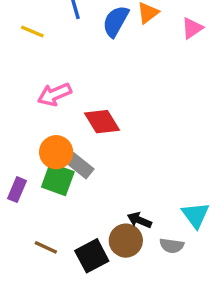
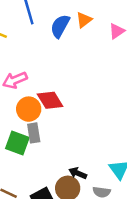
orange circle: (56, 152) -> (29, 109), moved
gray rectangle: (80, 166) -> (34, 133), turned 42

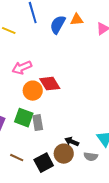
orange triangle: (84, 20) -> (77, 20), turned 32
gray rectangle: (34, 133) -> (38, 123), moved

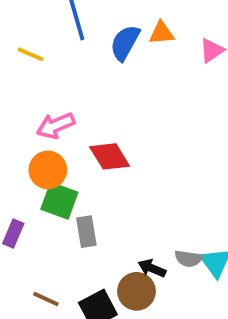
orange circle: (33, 91) -> (48, 170), moved
green square: (24, 118) -> (59, 201), moved
gray semicircle: (91, 157) -> (189, 259), moved

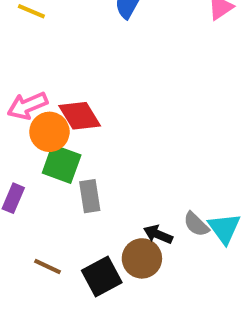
pink arrow: (56, 126) -> (27, 106), moved
red diamond: (110, 156) -> (80, 116), moved
gray semicircle: (189, 259) -> (196, 224), turned 36

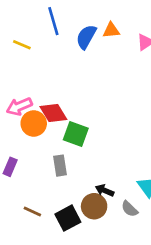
green square: (62, 164) -> (76, 134), moved
gray semicircle: (196, 224) -> (130, 209), moved

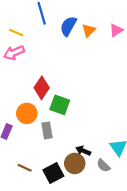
orange triangle: (111, 30) -> (89, 30), moved, turned -40
pink arrow: (19, 106) -> (14, 53), moved
red diamond: (53, 113) -> (42, 88), turned 65
orange circle: (34, 123) -> (27, 113), moved

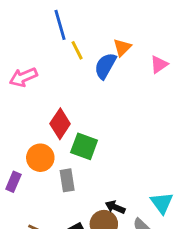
blue semicircle: (68, 26) -> (105, 66), moved
pink triangle: (116, 30) -> (159, 64), moved
yellow line: (16, 32) -> (77, 50), moved, turned 40

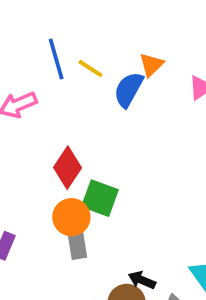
blue line: (60, 25) -> (56, 59), moved
yellow line: (77, 50) -> (90, 69), turned -30
orange circle: (40, 158) -> (71, 217), moved

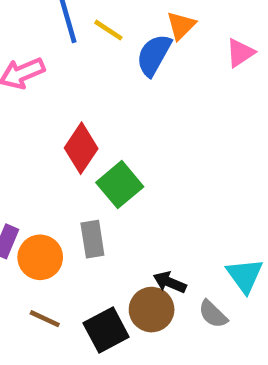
green square: (100, 198) -> (120, 185), turned 30
orange circle: (71, 217) -> (40, 257), moved

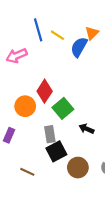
orange circle: (40, 257) -> (25, 106), moved
black arrow: (170, 282) -> (86, 129), moved
black square: (106, 330) -> (56, 151), moved

